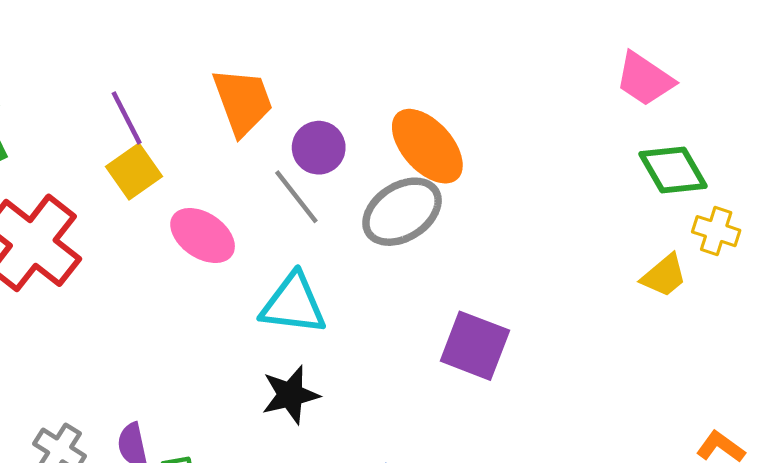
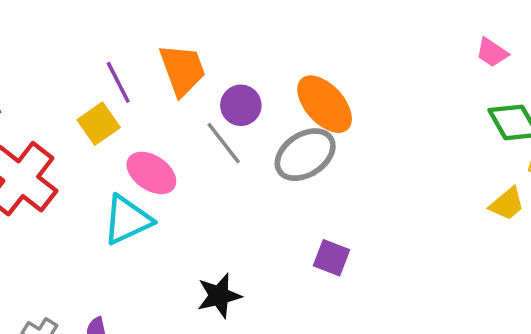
pink trapezoid: (645, 79) -> (492, 53), size x0.7
purple line: (127, 118) -> (118, 82), moved
cyan triangle: (293, 304) -> (127, 220), moved, turned -32
purple square: (475, 346) -> (331, 258), moved, size x0.7

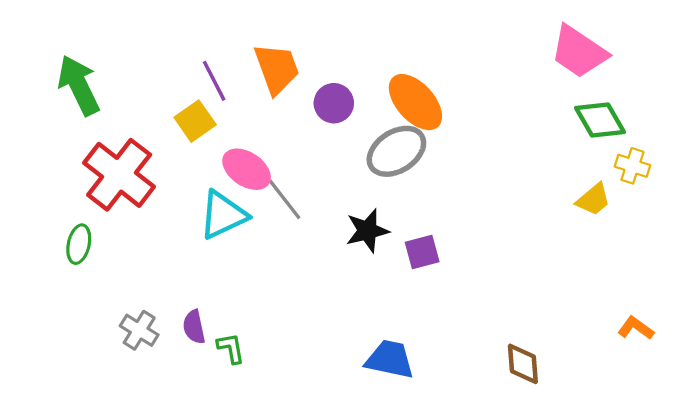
pink trapezoid: (492, 53) -> (579, 52), size x1.8
gray line: (224, 143) -> (285, 199), moved
purple square: (331, 258) -> (422, 252), turned -36
black star: (219, 296) -> (367, 231), moved

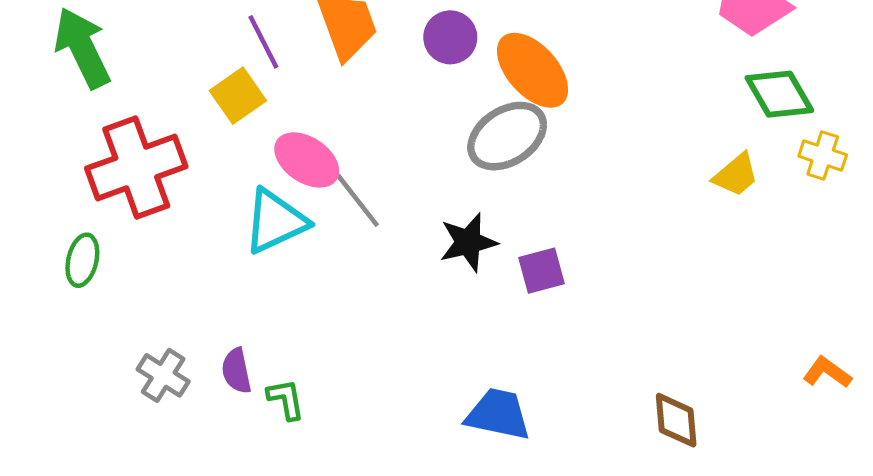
purple circle: (334, 103) -> (450, 37), moved
red cross: (119, 175) -> (136, 167), turned 32
yellow trapezoid: (593, 199) -> (736, 175), moved

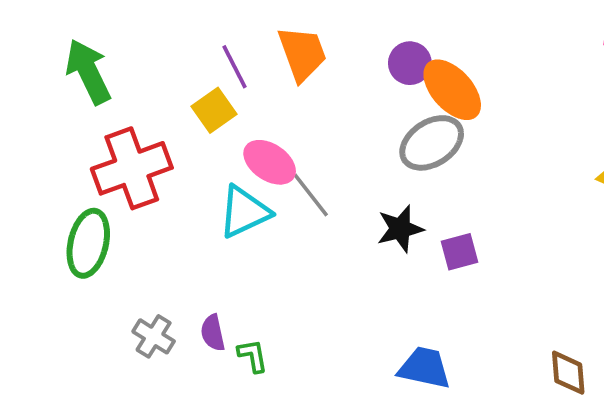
purple circle: (450, 37) -> (410, 63), moved
green ellipse: (82, 260) -> (88, 243), size x1.6

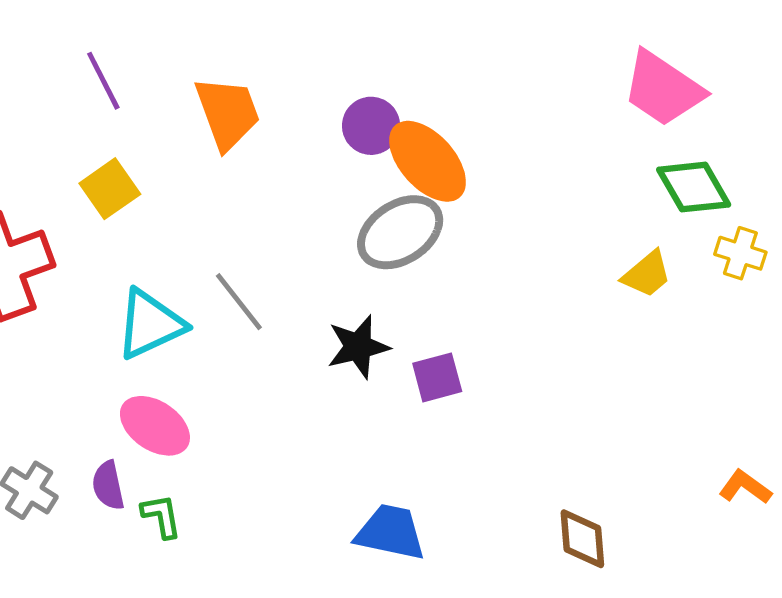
purple line: (235, 67) -> (103, 81), moved
pink ellipse: (270, 162) -> (155, 426), moved

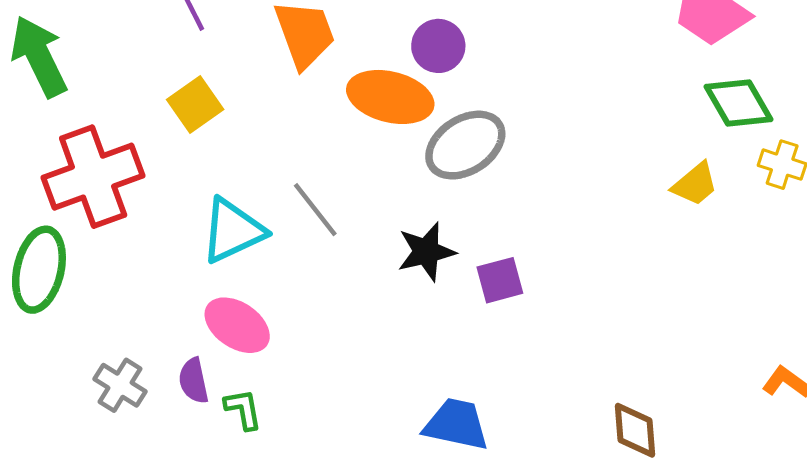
orange ellipse: (428, 161) -> (390, 97), moved, turned -34

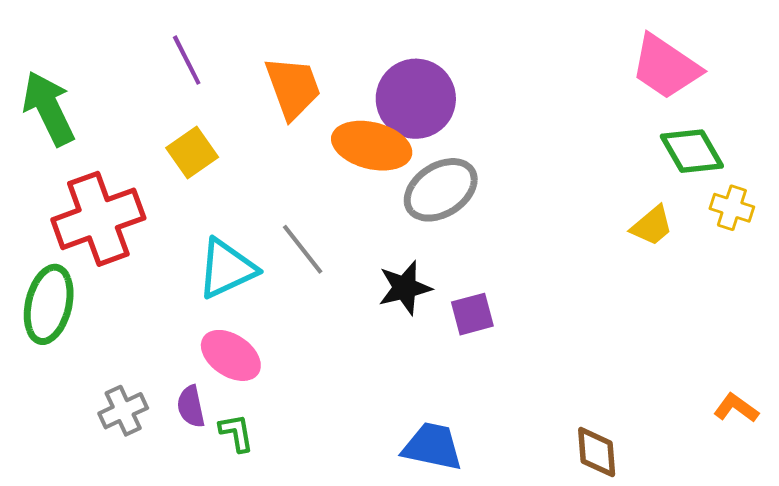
purple circle: (438, 46) -> (416, 99), size x1.6
gray cross: (120, 385) -> (123, 411), turned 33

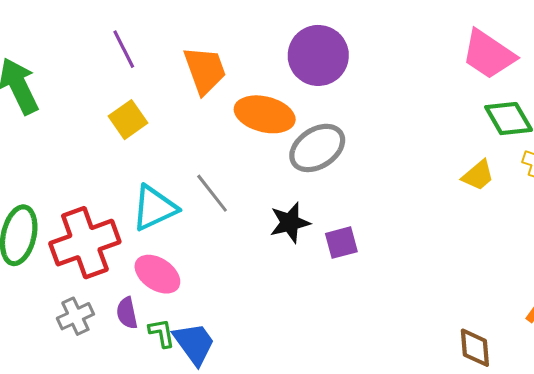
purple circle: (416, 99) -> (318, 55), moved
red cross: (98, 219) -> (85, 243), moved
blue trapezoid: (432, 447) -> (194, 344), moved, turned 42
brown diamond: (597, 452) -> (475, 348), moved

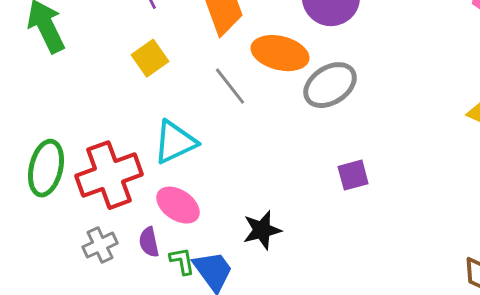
gray line: (212, 193) -> (230, 86), moved
black star: (290, 223) -> (262, 230), moved

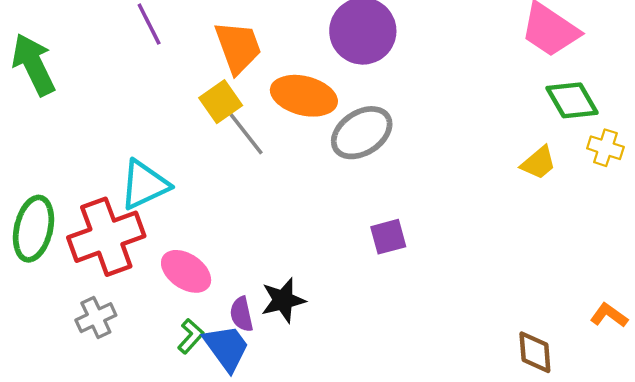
yellow square: (150, 58) -> (221, 102), moved
cyan triangle: (175, 142) -> (144, 185), moved
purple semicircle: (149, 242) -> (241, 314), moved
green L-shape: (182, 261) -> (191, 336), turned 52

